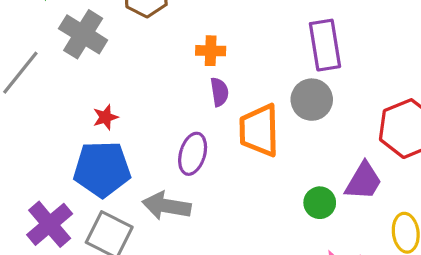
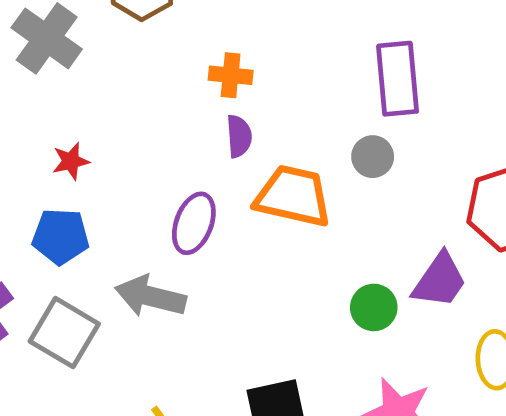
gray circle: (312, 100) -> (373, 157), size x0.7
orange trapezoid: (259, 130) -> (293, 196), turned 100
blue pentagon: (102, 169) -> (61, 236), size x0.7

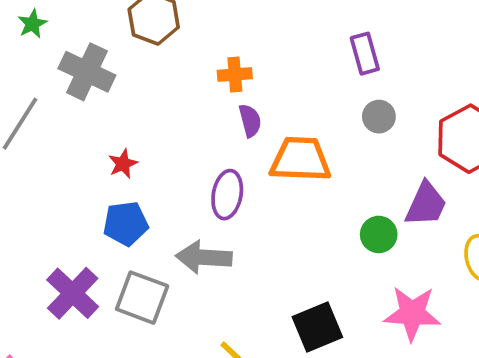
purple rectangle: (398, 79) -> (365, 54), size x0.7
gray circle: (373, 157) -> (379, 117), moved

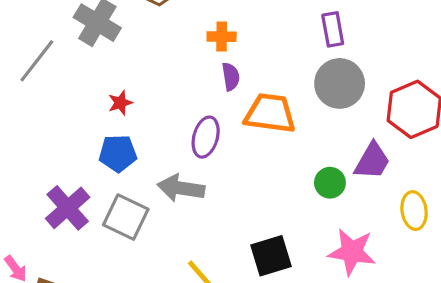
gray circle: (379, 117) -> (340, 83), size x1.8

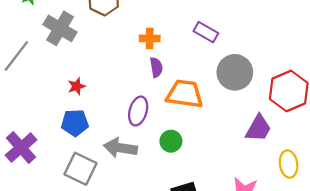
purple rectangle: (333, 29) -> (206, 32), moved, turned -50
green circle: (330, 183) -> (171, 141), moved
purple cross: (68, 208) -> (21, 148), moved

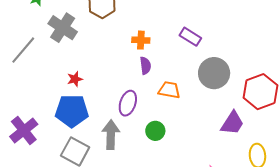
orange trapezoid: (185, 94) -> (169, 90), size x0.7
blue pentagon: (75, 123) -> (72, 111), size x1.4
gray arrow: (120, 148) -> (111, 135), turned 80

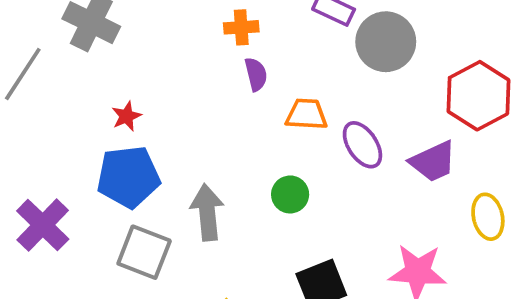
gray circle: (214, 73) -> (386, 42), moved
purple ellipse: (128, 103) -> (362, 145), moved, turned -45
purple trapezoid: (232, 123) -> (433, 162), turned 40

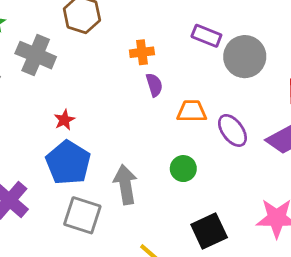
blue pentagon: (128, 177) -> (68, 163), turned -30

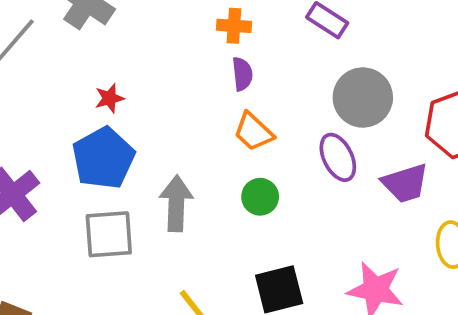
gray circle: (245, 57) -> (363, 98), moved
orange trapezoid: (192, 111) -> (253, 132), moved, turned -148
gray square: (82, 215) -> (109, 234), turned -33

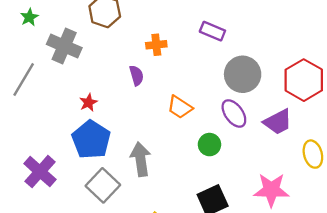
purple semicircle: (242, 74) -> (136, 75), moved
green circle: (260, 197) -> (209, 145), moved
gray square: (109, 234) -> (103, 185), turned -32

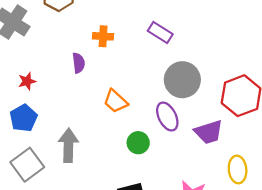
blue pentagon: (91, 140) -> (24, 118), size x0.7

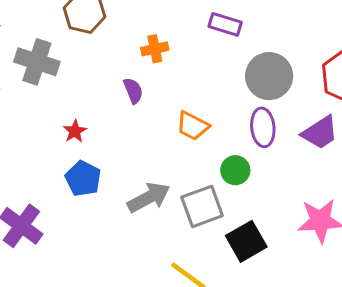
purple ellipse: (167, 117) -> (263, 127), turned 36
gray arrow: (68, 145) -> (149, 197), turned 76
gray square: (27, 165) -> (202, 206), moved, turned 32

